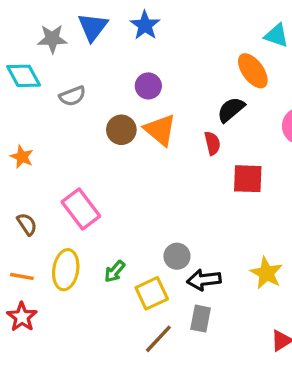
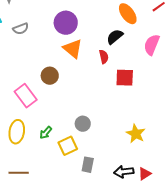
purple circle: (148, 86) -> (66, 23), size x1.5
brown circle: (121, 130) -> (50, 76), moved
black arrow: (204, 280) -> (124, 172), moved
gray rectangle: (201, 319) -> (88, 165), moved
brown line: (158, 339) -> (19, 173), moved, turned 48

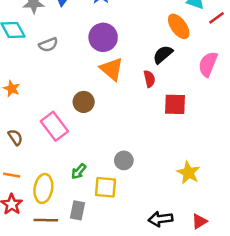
yellow ellipse: (17, 132) -> (43, 188), moved
yellow square: (68, 146) -> (106, 187), turned 30
gray rectangle: (88, 165) -> (78, 210), moved
black arrow: (124, 172) -> (160, 219), moved

